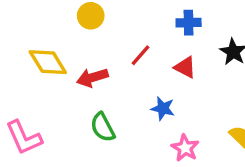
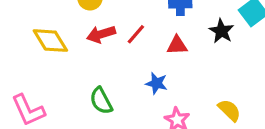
red triangle: (185, 67) -> (177, 45), turned -30
red arrow: (92, 78) -> (101, 34), moved

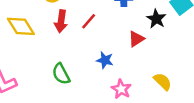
red arrow: (101, 34) -> (61, 21), turned -65
red triangle: (177, 45) -> (136, 39), moved, turned -30

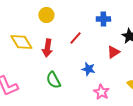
red arrow: (61, 21) -> (47, 48), moved

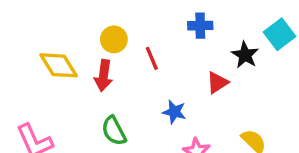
yellow circle: (46, 15) -> (114, 39), moved
red line: (75, 38) -> (152, 58), turned -64

